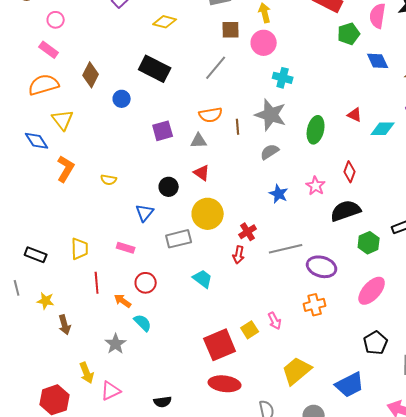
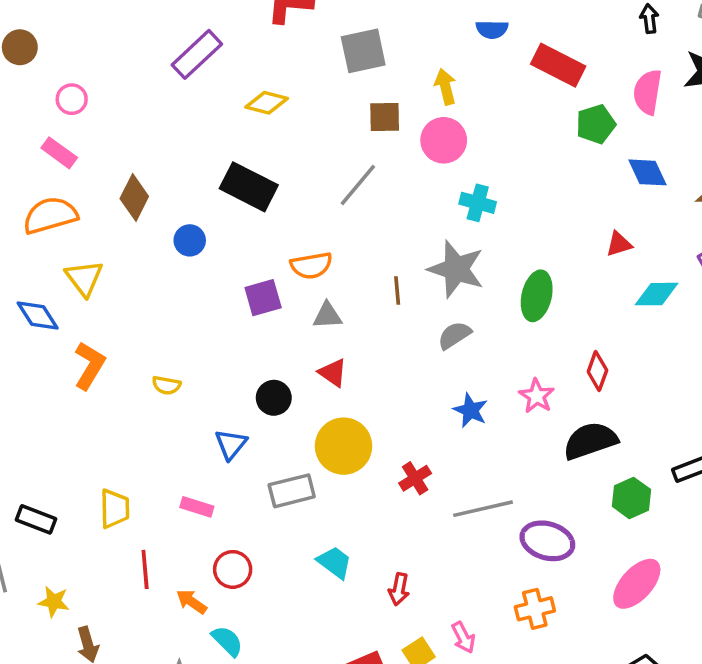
orange semicircle: (211, 115) -> (311, 265), moved
red triangle: (355, 115) -> (619, 244), moved, turned -42
red arrow: (239, 255) -> (399, 589), moved

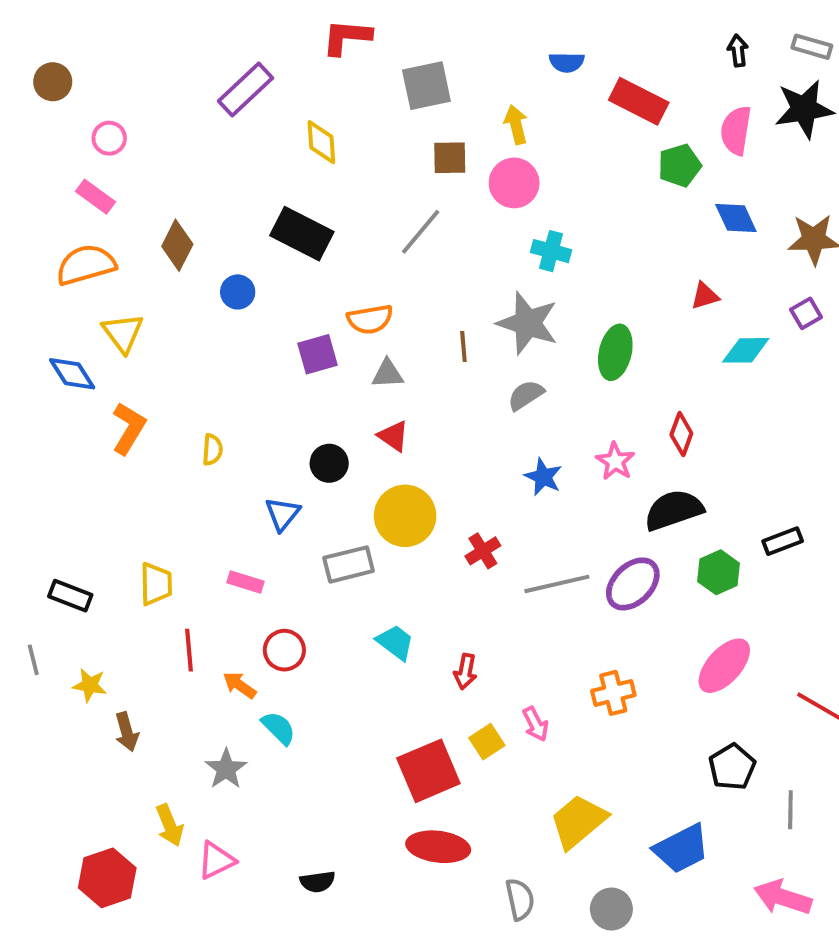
yellow diamond: (267, 103) -> (321, 142), turned 72
yellow semicircle: (166, 385) -> (212, 450), turned -96
purple ellipse: (547, 541) -> (633, 584), moved, turned -60

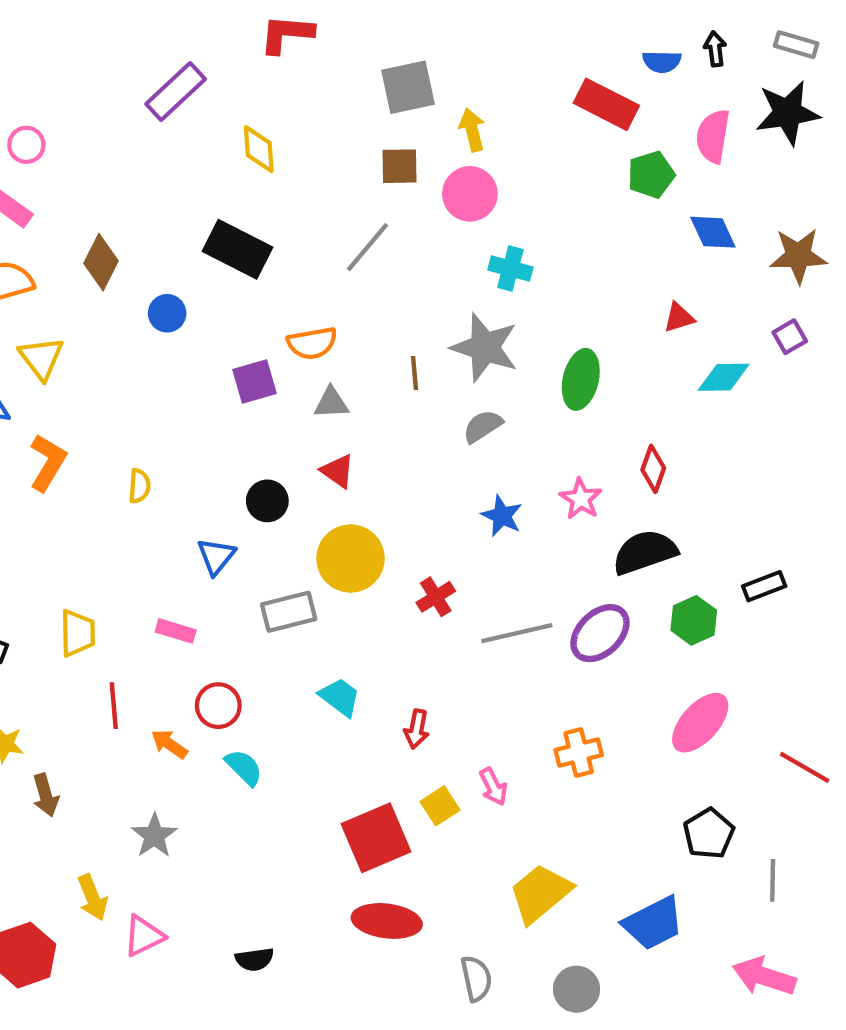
blue semicircle: (567, 62) -> (662, 62), moved
gray square: (426, 86) -> (408, 87), moved
cyan semicircle: (279, 728) -> (244, 767), moved

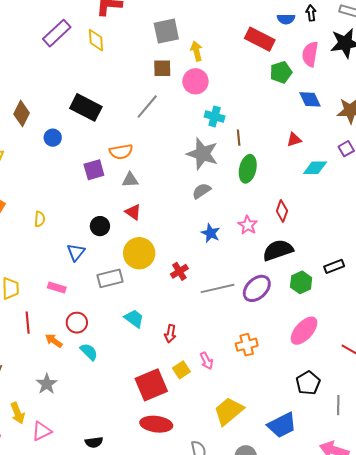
yellow diamond: (259, 149) -> (96, 40), moved
brown line: (414, 373) -> (239, 138), moved

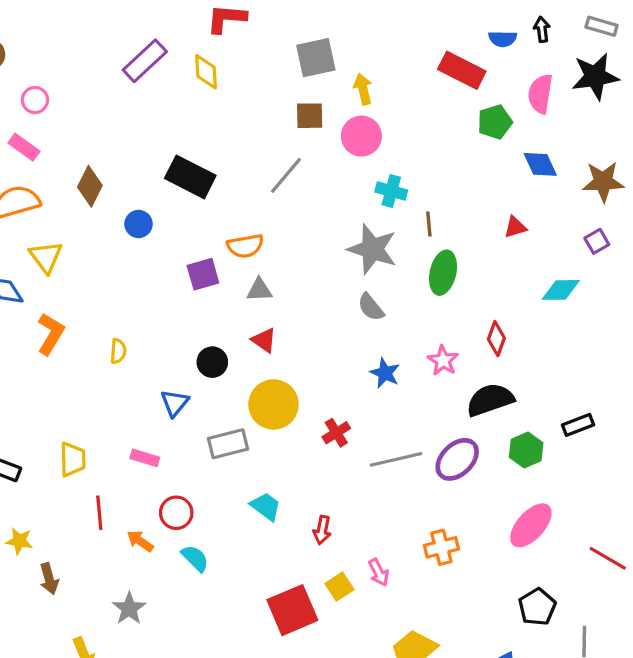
cyan diamond: (315, 168) -> (561, 290), moved
gray semicircle: (201, 191) -> (371, 307), turned -96

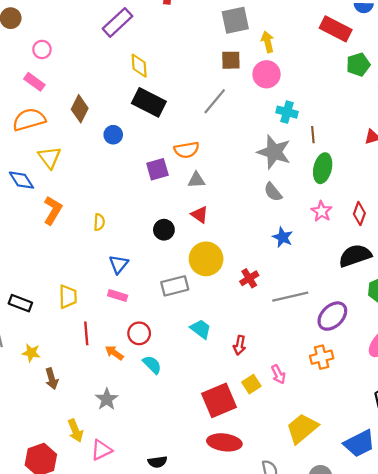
yellow diamond: (206, 72) -> (139, 66), moved
pink star: (443, 361) -> (322, 211), moved
blue triangle: (175, 403) -> (119, 264), moved
purple ellipse: (457, 459) -> (332, 316), moved

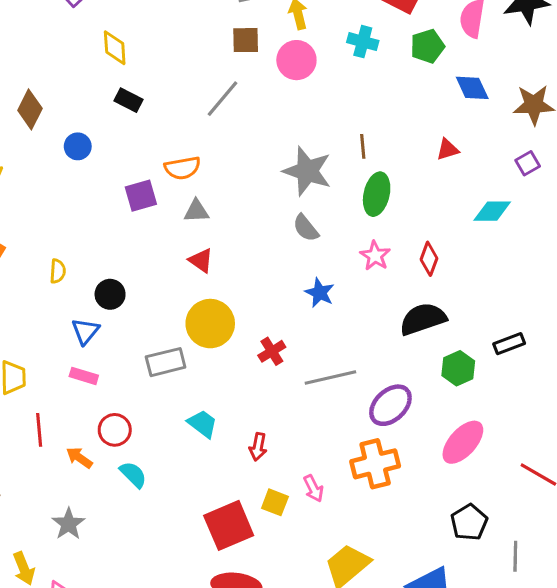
black rectangle: (149, 102) -> (129, 100), size x0.6
cyan cross: (287, 112) -> (363, 42), moved
black circle: (164, 230) -> (110, 294), moved
orange cross: (322, 357) -> (375, 464), size x1.4
yellow square: (251, 384) -> (275, 502), turned -36

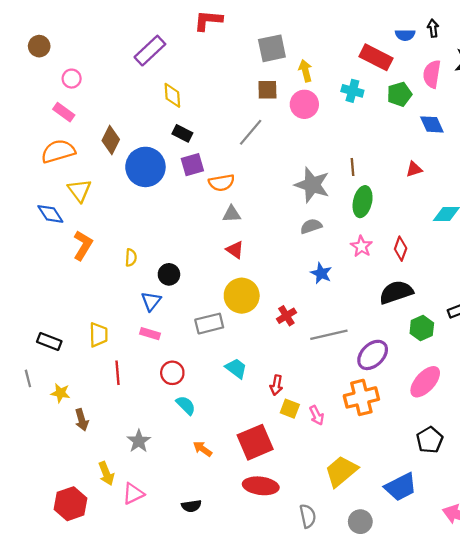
blue circle: (78, 146) -> (145, 167), size x2.0
purple square: (141, 196) -> (192, 165), moved
gray semicircle: (306, 228) -> (311, 226), turned 110
orange arrow: (79, 458) -> (203, 449), moved
yellow square: (275, 502) -> (290, 409), moved

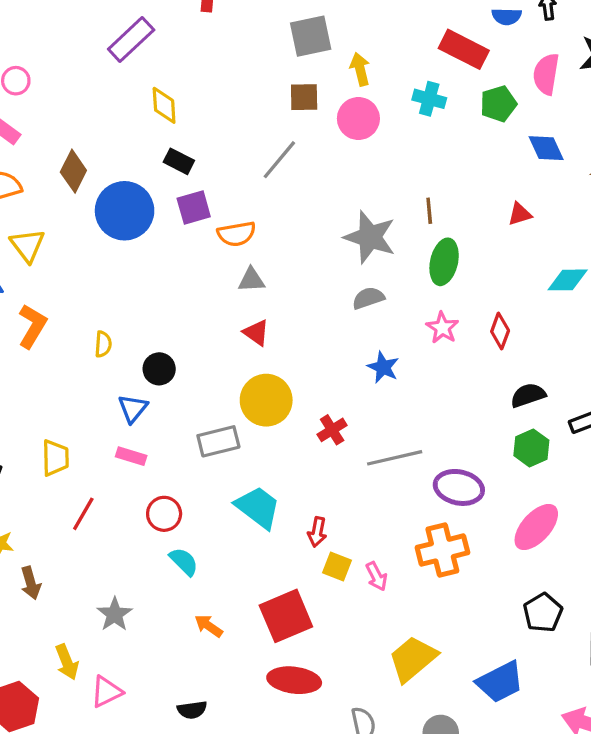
black semicircle: (396, 292) -> (528, 395), moved, size x0.7
purple ellipse: (373, 355) -> (459, 487), turned 56
cyan trapezoid: (236, 368) -> (258, 507), size x1.4
red line: (117, 373) -> (83, 514), turned 35

